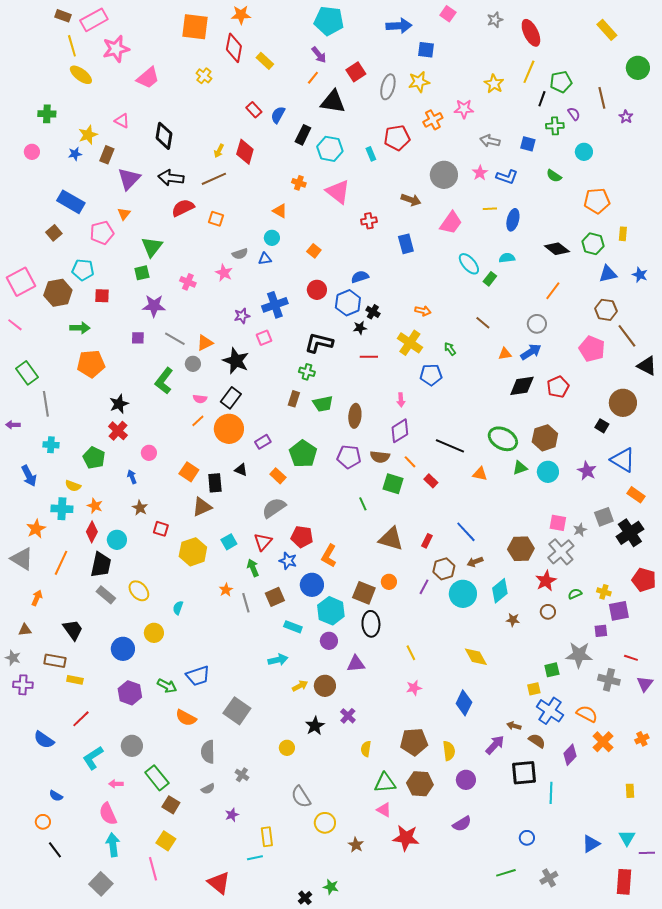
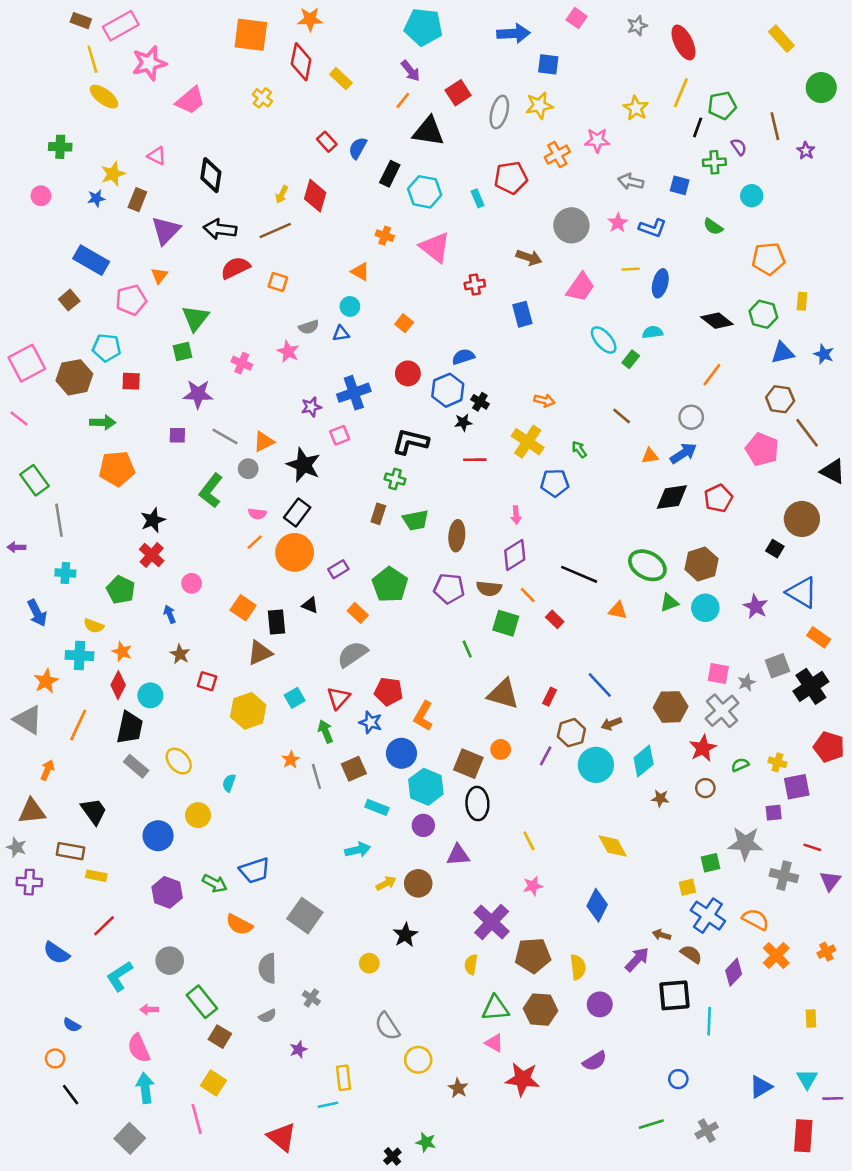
brown triangle: (25, 630) -> (32, 811), size x1.6
purple cross: (348, 716) -> (492, 922), moved, size x1.8

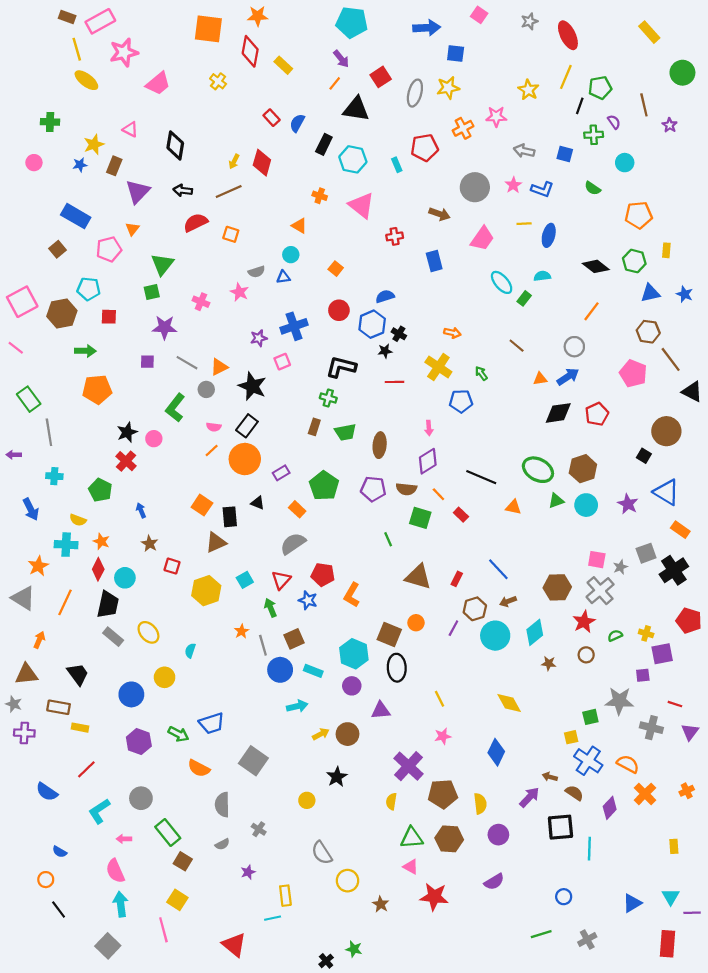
black arrow: (220, 229) -> (183, 190), size x0.7
pink circle: (192, 583) -> (154, 439), moved
blue circle: (401, 753) -> (280, 670), moved

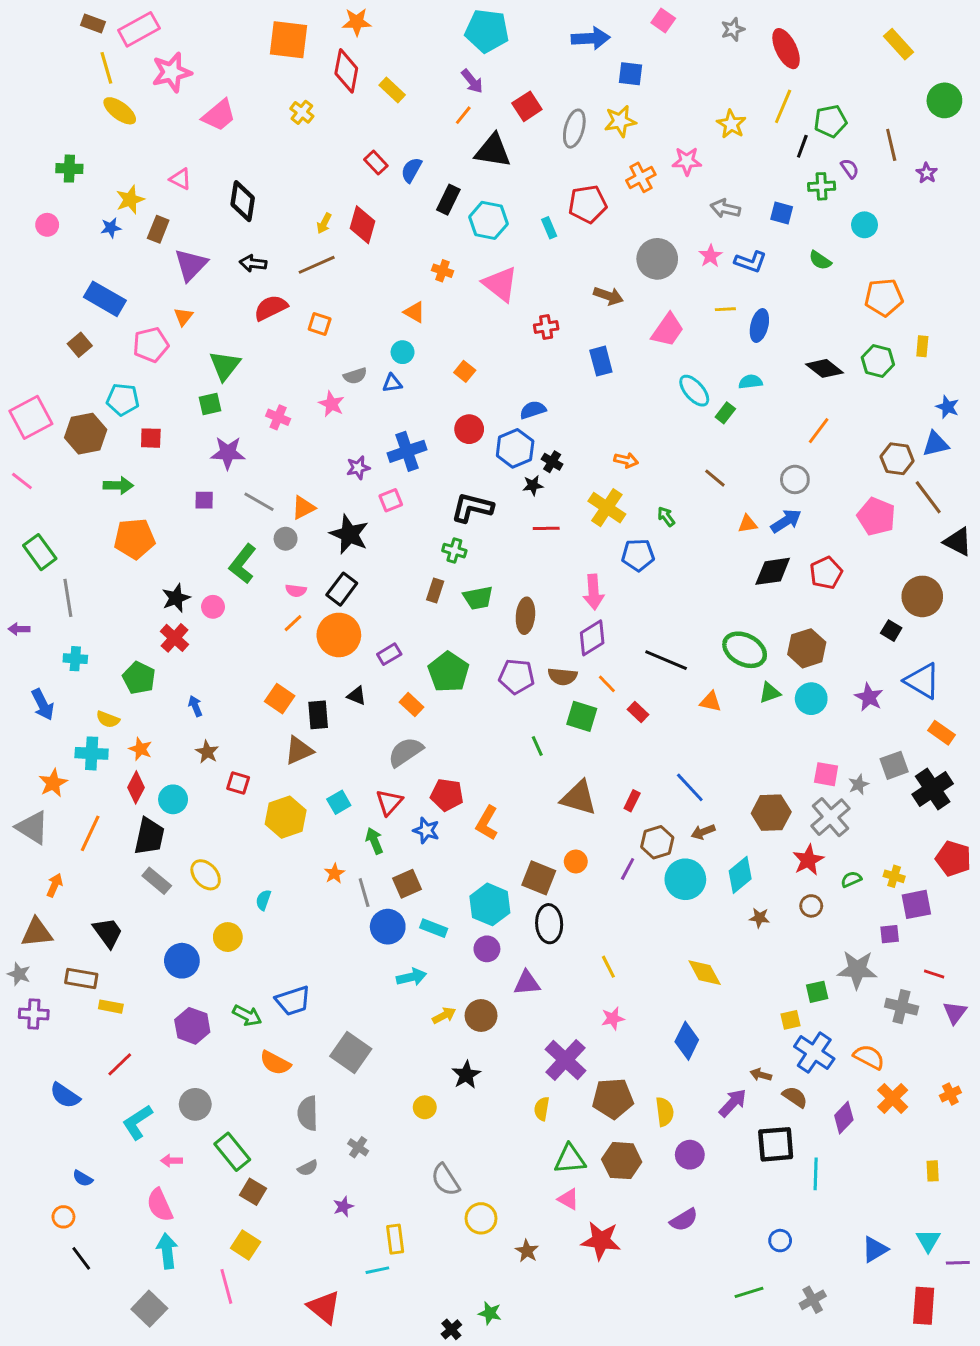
blue triangle: (650, 293) -> (936, 444), moved
pink arrow: (429, 428) -> (594, 592), size x1.6

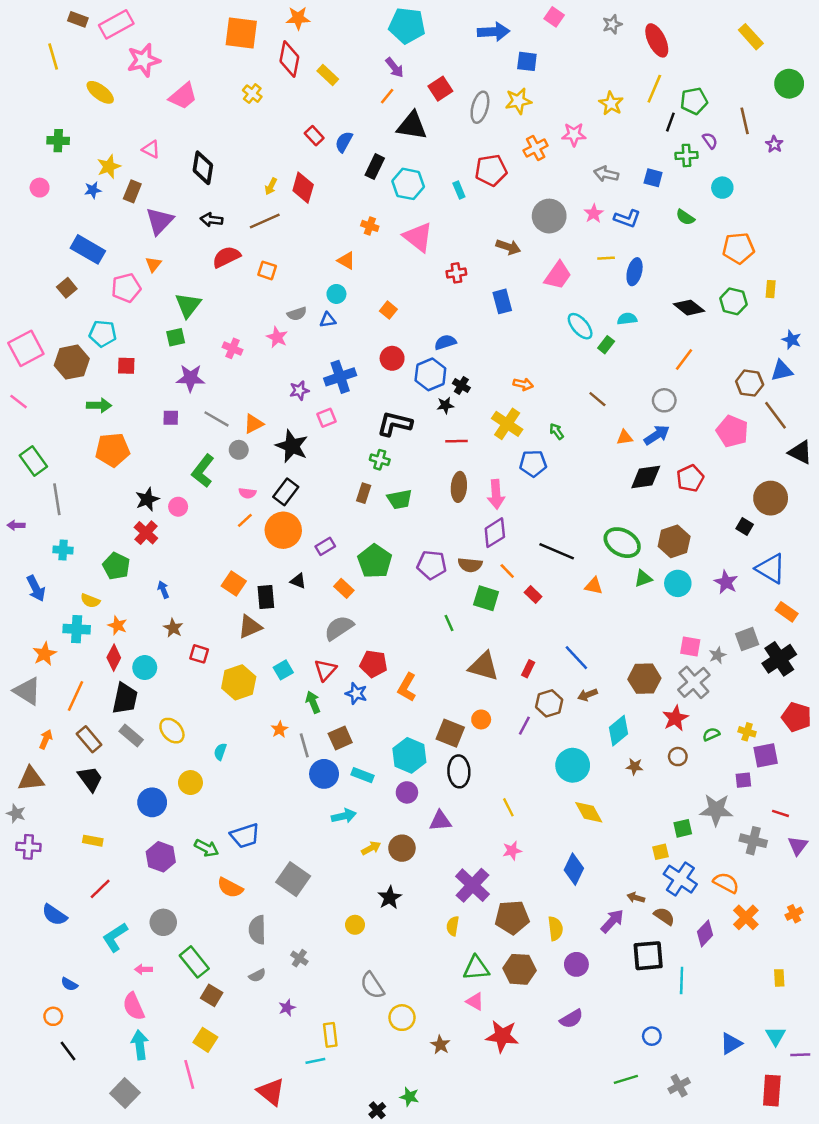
yellow line: (106, 68) -> (53, 56), moved
brown ellipse: (525, 616) -> (459, 487), moved
cyan circle: (685, 879) -> (573, 765), moved
brown rectangle: (81, 978) -> (89, 739), moved, turned 40

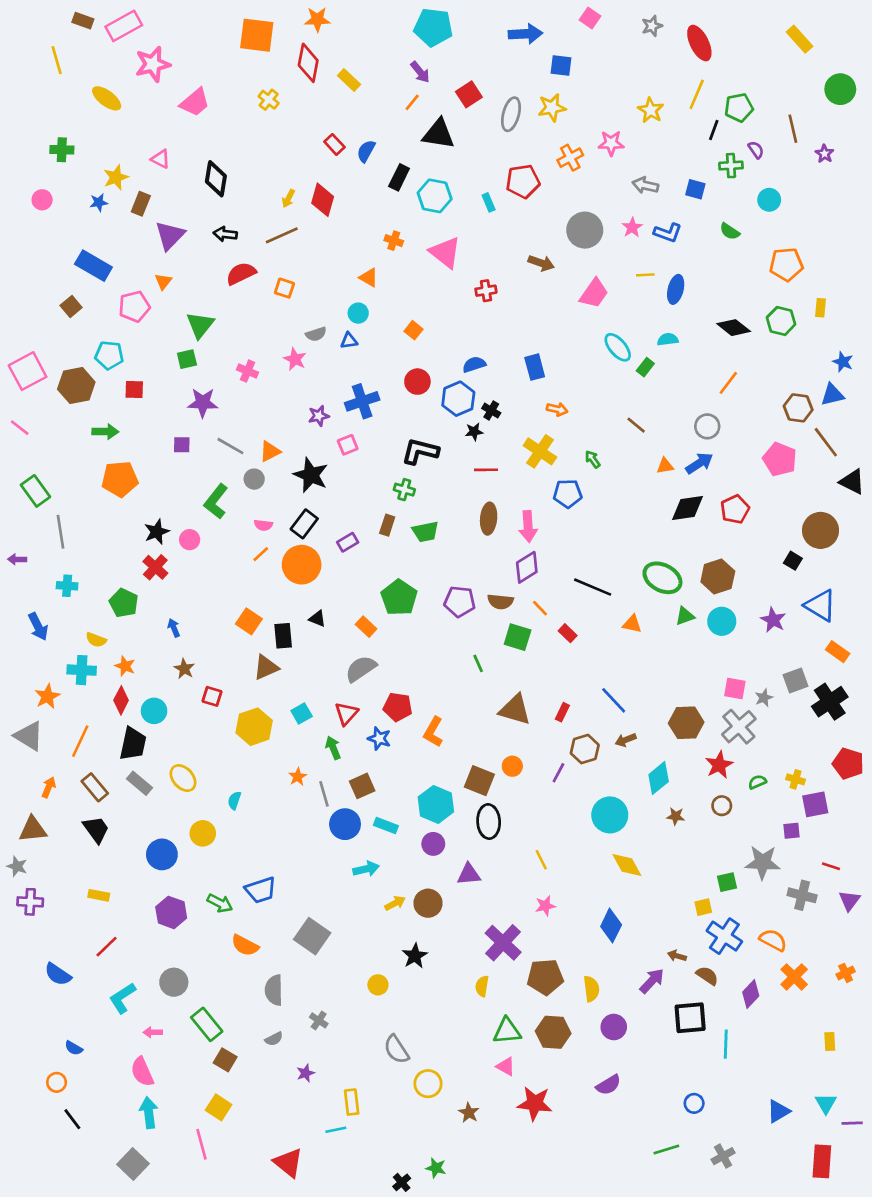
blue rectangle: (502, 301) -> (535, 367), moved
purple rectangle: (325, 546) -> (348, 542), moved

